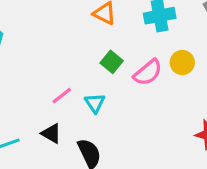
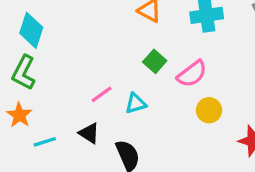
yellow circle: (182, 63) -> (209, 110), moved
cyan triangle: (95, 103) -> (136, 103), turned 45

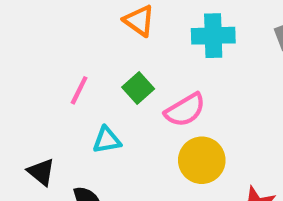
pink line: (102, 94) -> (79, 90), moved, turned -35
yellow circle: (209, 110) -> (202, 160), size x1.4

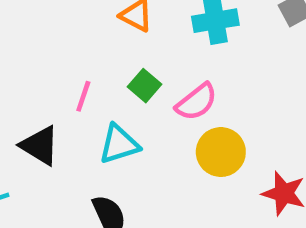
cyan triangle: (107, 140) -> (119, 144), size x1.4
black triangle: (41, 172) -> (40, 146), moved, size x1.4

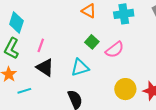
pink line: (83, 96) -> (41, 45), moved
yellow circle: (221, 152) -> (125, 89), moved

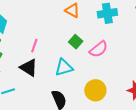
pink line: (41, 45) -> (34, 46), moved
yellow circle: (125, 89) -> (95, 90), moved

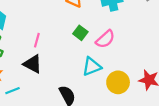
cyan triangle: (64, 67) -> (92, 67), moved
yellow circle: (95, 90) -> (118, 82), moved

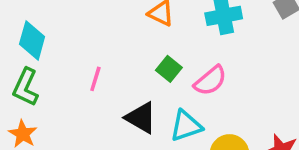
black triangle: (33, 64) -> (141, 118), moved

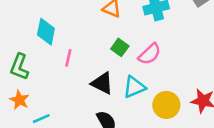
cyan diamond: (32, 40) -> (46, 32), moved

